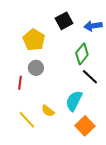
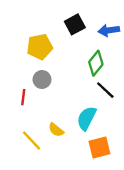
yellow pentagon: (34, 40) -> (40, 47), turned 30
orange square: (85, 126) -> (99, 147), turned 30

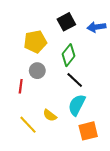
green diamond: (96, 63) -> (68, 55), moved
black line: (105, 90) -> (75, 80), moved

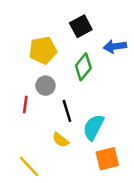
blue arrow: (96, 27) -> (115, 46), moved
black line: (75, 80) -> (67, 111), moved, turned 30
yellow line: (28, 125) -> (29, 166), moved

